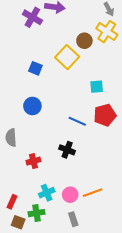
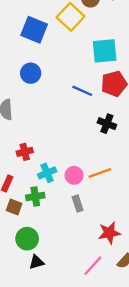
blue square: (35, 68) -> (34, 30), size x1.6
cyan square: (97, 87) -> (105, 51), size x1.6
black cross: (67, 150) -> (107, 124), moved
red cross: (33, 161) -> (25, 152), moved

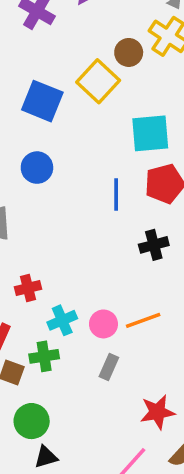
blue line: (82, 91) -> (116, 195), turned 66
black cross: (107, 124) -> (154, 245), turned -36
gray rectangle: (78, 203) -> (109, 367), turned 42

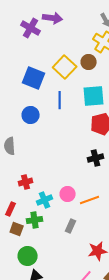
brown circle: (129, 52) -> (89, 62), moved
blue line: (116, 195) -> (60, 100), moved
pink circle: (103, 324) -> (68, 194), moved

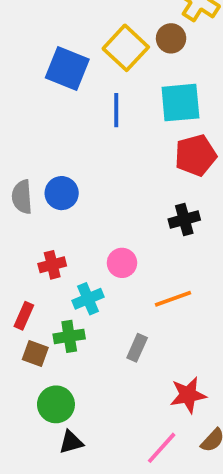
blue circle: (31, 115) -> (62, 193), moved
pink circle: (68, 194) -> (122, 263), moved

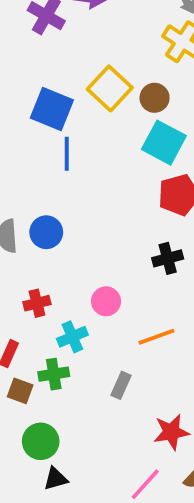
brown circle: (171, 38) -> (155, 98), moved
cyan square: (180, 103) -> (164, 143), turned 33
blue line: (116, 110) -> (67, 154), moved

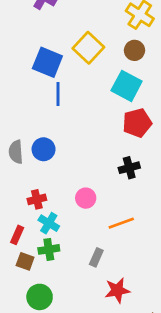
brown circle: (155, 98) -> (134, 50), moved
cyan cross: (72, 337) -> (49, 223), moved, turned -36
red star: (171, 432) -> (117, 290), moved

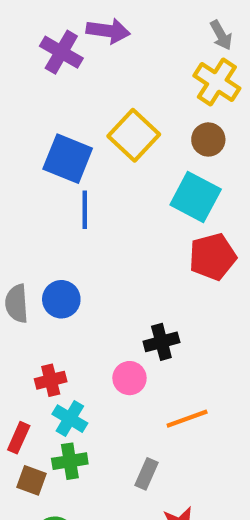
black cross: (129, 168) -> (161, 342), moved

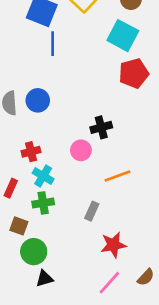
brown square: (32, 480) -> (19, 226), moved

